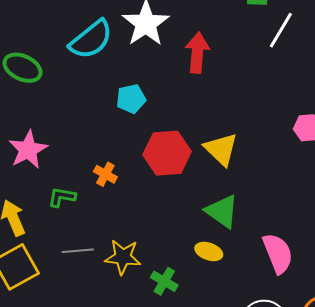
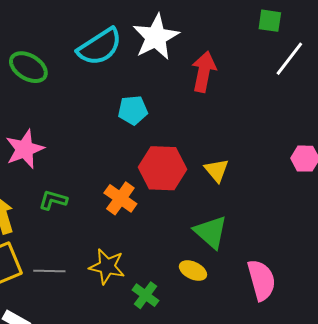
yellow triangle: (221, 149) -> (217, 170), size x0.7
orange cross: (105, 174) -> (120, 198), moved, size x1.4
gray line: (78, 251) -> (49, 271), moved

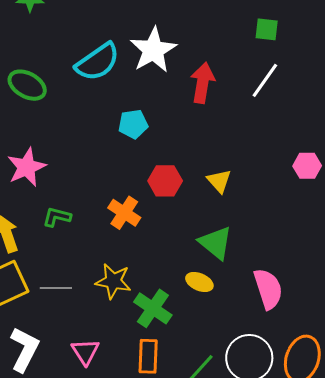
white line: (289, 59) -> (265, 80), moved
red hexagon: (162, 168) -> (165, 181), size x0.7
green cross: (145, 295) -> (153, 308), size x1.4

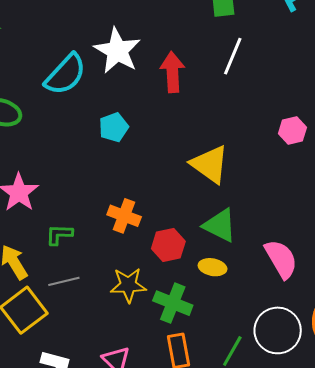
red hexagon: (165, 181) -> (168, 245), moved
yellow triangle: (219, 181) -> (210, 164), size x1.6
gray line: (56, 288) -> (64, 281), moved

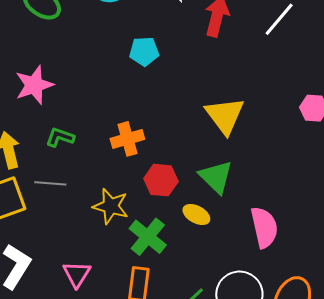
orange cross: (124, 216) -> (127, 139), turned 36

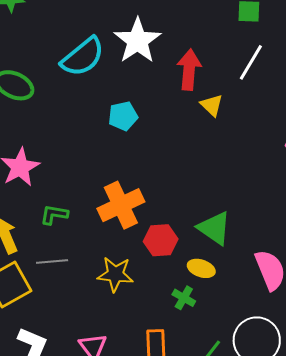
yellow triangle: (225, 116) -> (212, 105), moved, size x0.6
orange cross: (127, 139) -> (121, 205), size x1.4
green cross: (148, 237) -> (184, 298), moved, size x0.6

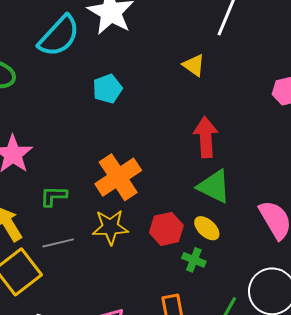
red arrow: (189, 70) -> (206, 137), moved
red hexagon: (161, 240) -> (166, 229), moved
yellow ellipse: (201, 268) -> (207, 228), turned 32
yellow star: (115, 274) -> (110, 227), moved

